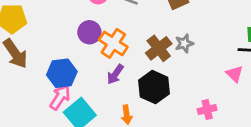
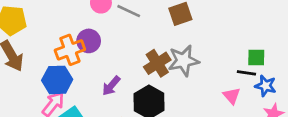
orange cross: (113, 43) -> (70, 50), moved, turned 32
gray star: (184, 43) -> (184, 61), size x1.6

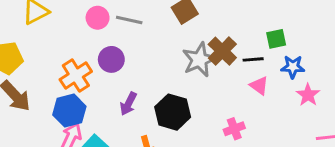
purple circle: (89, 41) -> (111, 59), moved
brown cross: (157, 63) -> (222, 51), moved
black line: (246, 73) -> (253, 59), moved

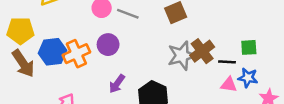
blue star: (293, 67) -> (248, 78), moved
pink triangle: (259, 86) -> (229, 85), turned -36
blue hexagon: (69, 111) -> (53, 52), moved

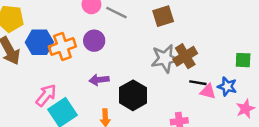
green square: (249, 47) -> (243, 60), moved
black line: (227, 62) -> (198, 83), moved
purple arrow: (117, 84) -> (99, 80), turned 42

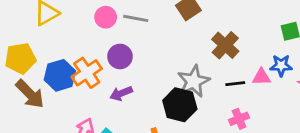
gray star: (165, 59) -> (194, 81), moved
purple arrow: (99, 80) -> (121, 93), moved
black line: (198, 83) -> (235, 84), moved

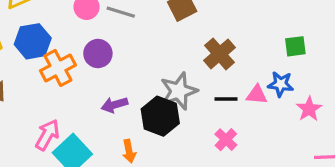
blue hexagon: (60, 75) -> (33, 41), moved
purple arrow: (121, 93) -> (114, 105), moved
pink cross: (239, 119) -> (226, 140), turned -30

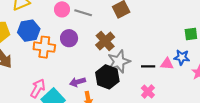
brown cross: (220, 54) -> (105, 41), moved
orange cross: (58, 68) -> (44, 47), turned 35
purple arrow: (114, 105) -> (78, 82), moved

